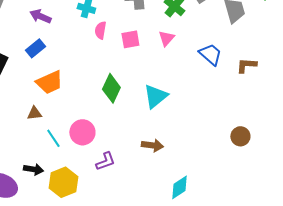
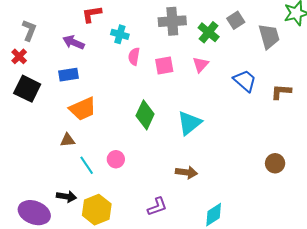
blue rectangle: (35, 48) -> (69, 75), turned 30
pink circle: (82, 132) -> (116, 159), size x0.7
purple L-shape: (105, 161) -> (157, 207), moved

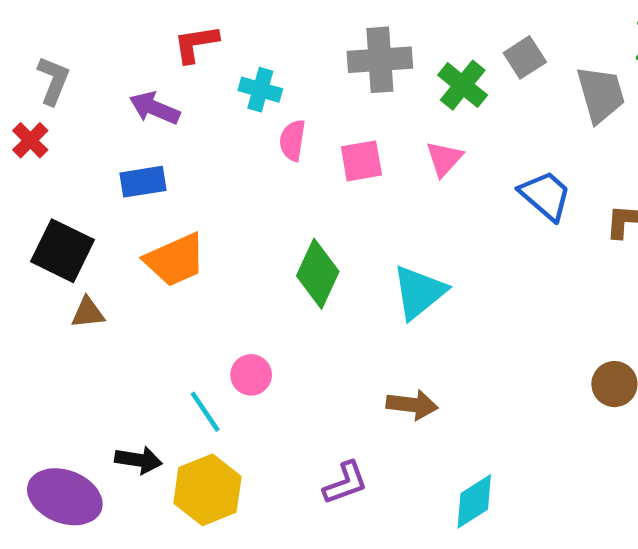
black square: (27, 89) -> (63, 251), moved
brown triangle: (67, 140) -> (88, 313), moved
cyan line: (87, 165) -> (205, 412), moved

